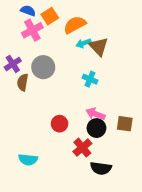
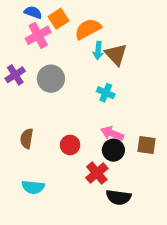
cyan arrow: (83, 43) -> (98, 51), turned -64
brown semicircle: (23, 82) -> (27, 139), moved

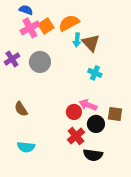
orange square: (59, 19) -> (46, 26), moved
cyan cross: (106, 93) -> (95, 73), moved
brown semicircle: (27, 139) -> (21, 109), turned -42
red circle: (70, 145) -> (74, 112), moved
black circle: (113, 150) -> (96, 124), moved

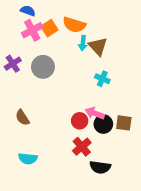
orange semicircle: (69, 23) -> (74, 25), turned -135
black circle: (96, 124) -> (103, 124), moved

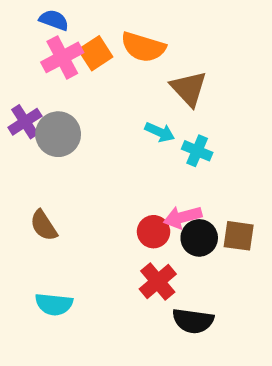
cyan arrow: (83, 43) -> (160, 132), moved, turned -72
gray circle: (43, 67) -> (58, 134), moved
pink arrow: (95, 113) -> (183, 217), turned -36

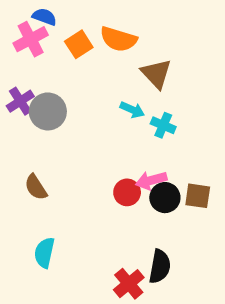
pink cross: (62, 57) -> (31, 39), moved
red cross: (158, 281) -> (129, 284), moved
cyan semicircle: (54, 304) -> (44, 253), turned 96
black semicircle: (193, 321) -> (160, 266), turned -88

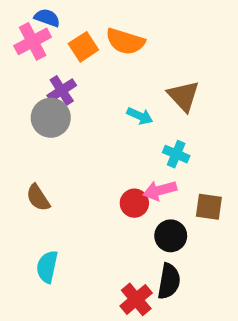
brown triangle: (156, 74) -> (183, 96), moved
purple cross: (20, 101) -> (62, 90), moved
cyan cross: (163, 125) -> (176, 154), moved
black circle: (165, 198) -> (171, 236), moved

